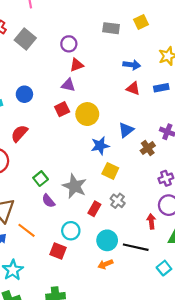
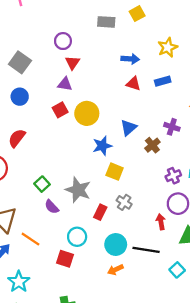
gray square: (25, 39) -> (20, 62), moved
red triangle: (77, 65) -> (73, 63), turned -32

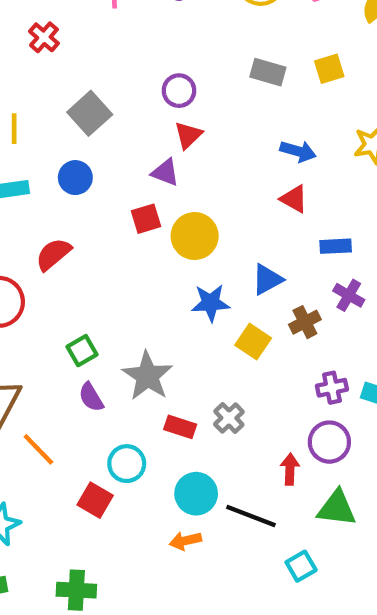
blue rectangle: (163, 81) -> (336, 246), moved
yellow square: (115, 172) -> (253, 342), moved
red rectangle: (100, 212) -> (180, 427), turned 70

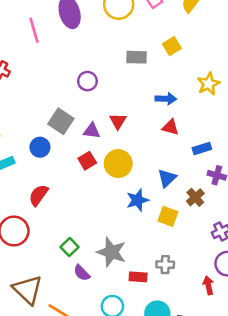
gray square: (90, 113) -> (61, 121), moved
red triangle: (188, 135) -> (118, 121), moved
gray cross: (229, 418) -> (165, 265), turned -30

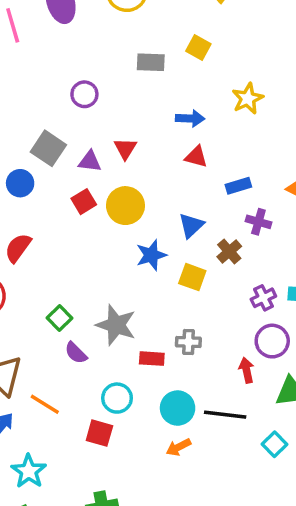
yellow square: (172, 46) -> (198, 47), turned -30

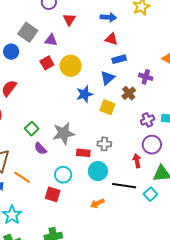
red triangle: (125, 148) -> (69, 20), moved
blue rectangle: (238, 186) -> (119, 59), moved
gray star: (116, 325) -> (64, 133), turned -30
cyan circle: (178, 408) -> (98, 171), moved
cyan square: (274, 444) -> (150, 194), moved

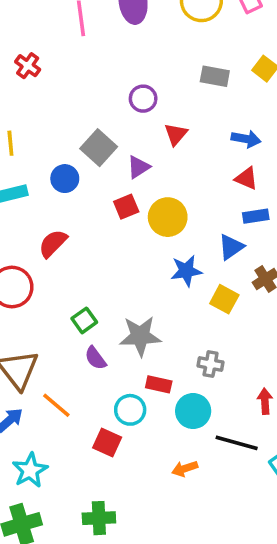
purple triangle: (51, 40) -> (138, 167), turned -48
red rectangle: (83, 153) -> (159, 384), moved

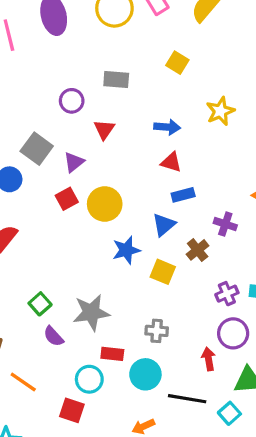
gray rectangle: (215, 76) -> (116, 79), moved

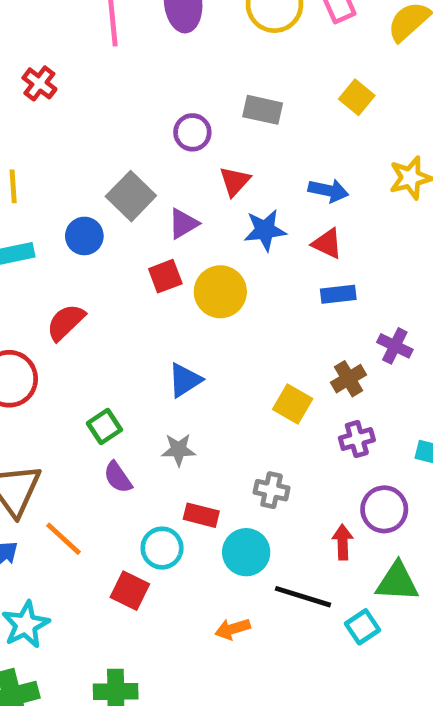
blue triangle: (164, 225) -> (185, 380), moved
blue star: (126, 250) -> (265, 230), moved
purple cross: (227, 294) -> (357, 439), moved
gray star: (91, 313) -> (179, 450), size x0.6

